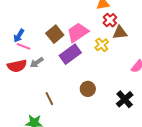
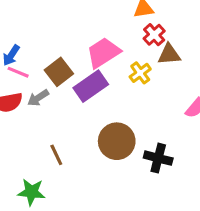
brown square: (55, 34) -> (59, 72), moved
brown circle: (88, 89) -> (117, 141), size x1.5
black cross: (125, 99) -> (158, 158), moved, turned -36

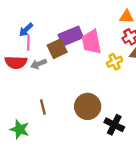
pink trapezoid: (103, 53) -> (92, 42), turned -80
pink line: (18, 72) -> (28, 43), turned 56
purple rectangle: (91, 86) -> (71, 36), moved

